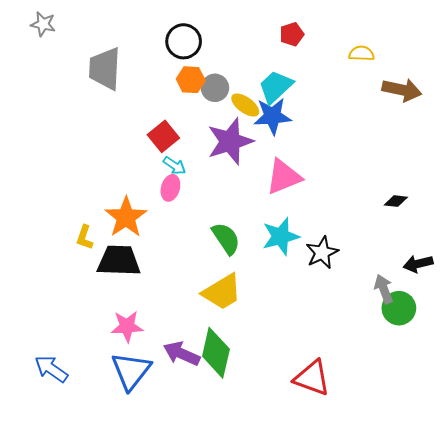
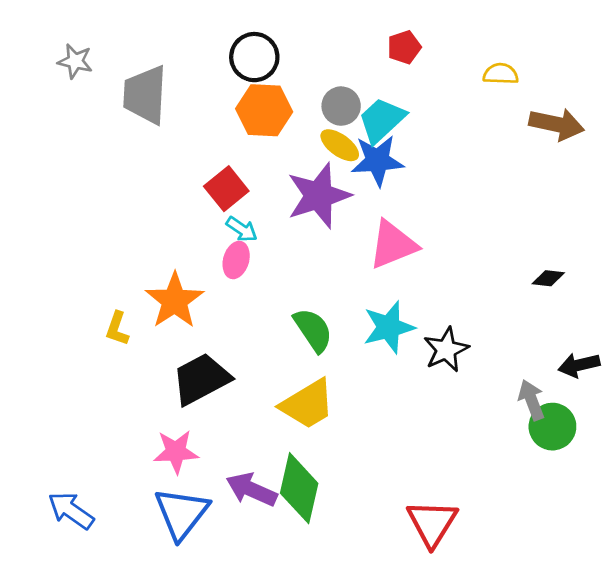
gray star: (43, 24) -> (75, 61), moved
orange hexagon: (191, 80) -> (264, 110), size x1.4
gray circle: (215, 88) -> (341, 106), moved
black trapezoid: (119, 261) -> (201, 379), moved, turned -30
red triangle: (312, 378) -> (432, 523), turned 42

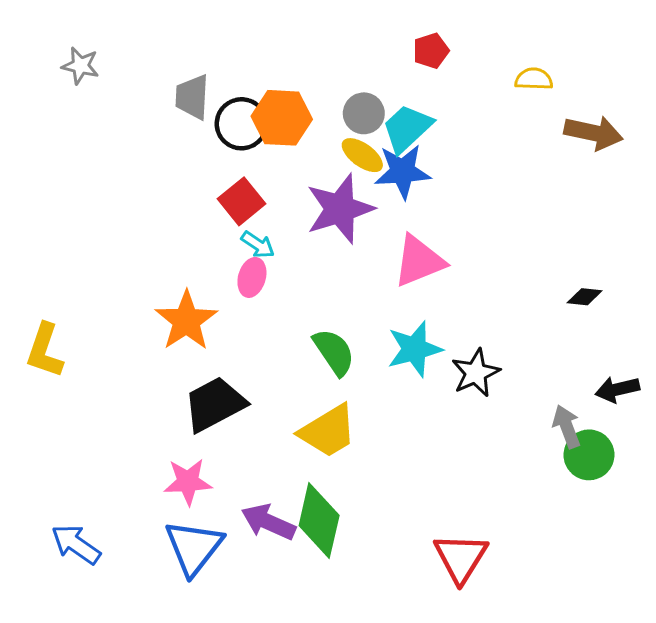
black circle: (254, 57) -> (241, 124), moved
gray trapezoid: (145, 95) -> (192, 97), moved, size x0.7
yellow L-shape: (117, 329) -> (45, 350), moved, size x1.5

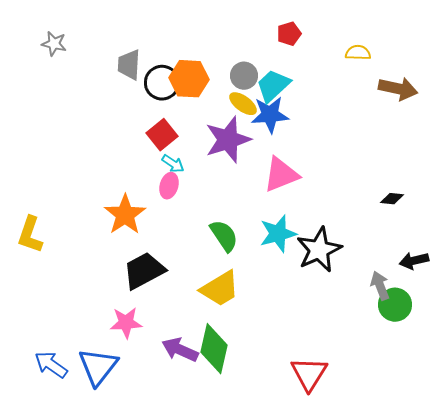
black star: (476, 373) -> (319, 250), size x1.4
blue triangle: (194, 547) -> (98, 367), moved

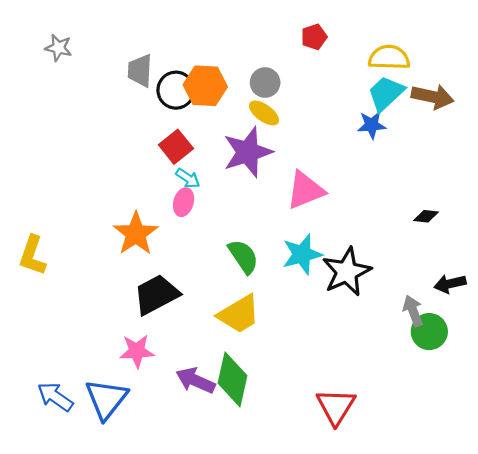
yellow semicircle: (358, 53) -> (389, 58), size x1.5
cyan trapezoid: (273, 86) -> (386, 93), moved
blue star: (270, 115) -> (372, 125), moved, size x0.7

